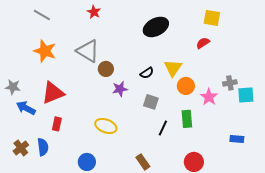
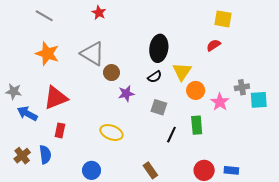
black ellipse: (156, 27) -> (159, 48), moved, turned -55
blue rectangle: (237, 139) -> (231, 170), moved

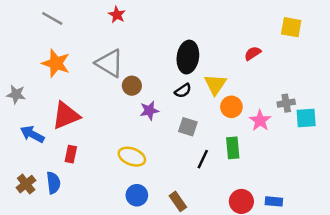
yellow square: (223, 19) -> (291, 27), moved
gray star: (14, 91) -> (16, 94), moved
blue circle: (92, 170) -> (137, 195), moved

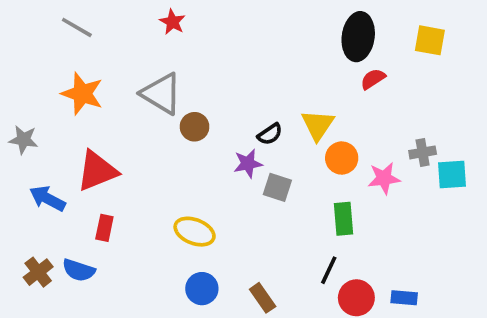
black ellipse: (188, 57) -> (358, 37), moved
purple star: (149, 111) -> (248, 164), moved
pink star: (260, 121) -> (384, 178), turned 30
black line: (203, 159) -> (329, 270), moved
blue semicircle: (53, 183) -> (79, 270), turned 115

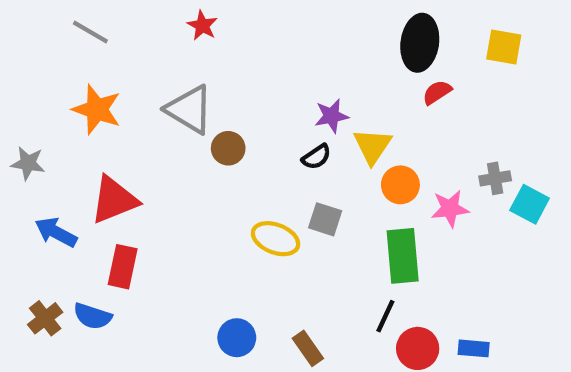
purple star: (248, 164) -> (332, 116), moved
cyan square: (452, 175) -> (530, 204), turned 32
green rectangle: (343, 219) -> (403, 256), size x1.4
red rectangle: (104, 228) -> (123, 267), size x1.4
yellow ellipse: (195, 232) -> (276, 239), moved

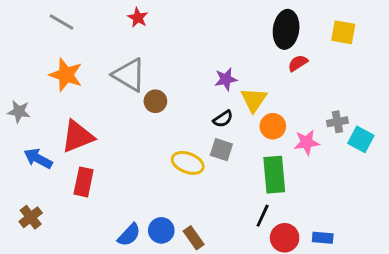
black semicircle: (316, 157) -> (223, 119), moved
blue semicircle: (93, 316) -> (129, 235), moved, turned -65
brown rectangle: (308, 348) -> (194, 238), moved

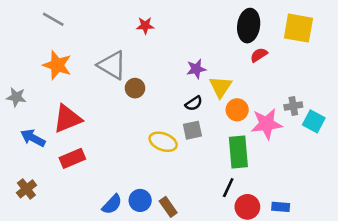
red star: (138, 18) -> (145, 26), moved, turned -30
yellow square: (343, 32) -> (298, 28), size x1.4
pink star: (307, 142) -> (267, 124), size x1.4
gray square: (221, 150) -> (192, 130), turned -30
red rectangle: (84, 182) -> (72, 158), turned 55

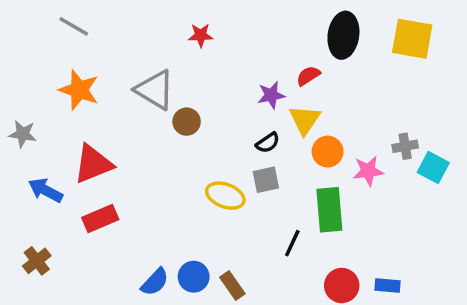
red semicircle: (259, 55) -> (308, 76), moved
pink star: (267, 124) -> (368, 171), size x0.7
black line: (228, 188) -> (292, 243), moved

